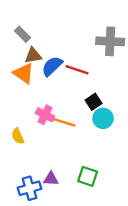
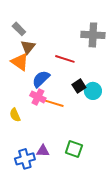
brown triangle: (33, 56) -> (28, 47), turned -42
blue semicircle: (52, 66) -> (41, 79), moved
cyan circle: (103, 118) -> (93, 91), moved

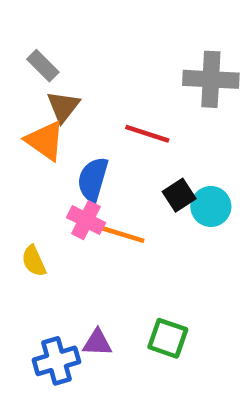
blue semicircle: (41, 79) -> (93, 179), turned -30

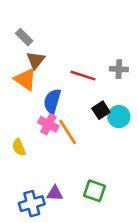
gray cross: (211, 79) -> (119, 69), moved, size x0.6
orange line: (120, 234) -> (68, 132), turned 40

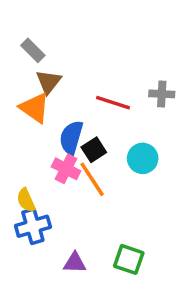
black square: (101, 110) -> (94, 150), moved
cyan circle: (119, 117) -> (143, 158), moved
blue cross: (32, 204) -> (33, 226), moved

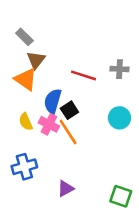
cyan circle: (143, 158) -> (120, 118), moved
yellow semicircle: (26, 200) -> (26, 122), moved
green square: (129, 259) -> (121, 196), moved
purple triangle: (75, 263) -> (66, 189), moved, turned -30

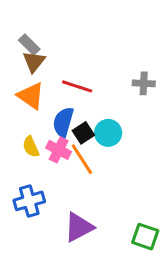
brown triangle: (36, 60) -> (34, 62), moved
red line: (84, 75) -> (77, 86), moved
cyan circle: (120, 118) -> (108, 133), moved
purple triangle: (66, 189) -> (79, 227), size x1.5

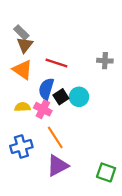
yellow semicircle: (31, 147) -> (23, 107), turned 112
orange line: (82, 159) -> (55, 137), moved

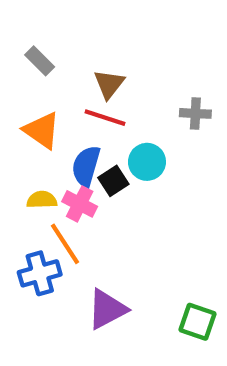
brown triangle: (25, 45) -> (109, 84), moved
cyan circle: (79, 97) -> (147, 162), moved
orange line: (55, 137) -> (65, 244), moved

